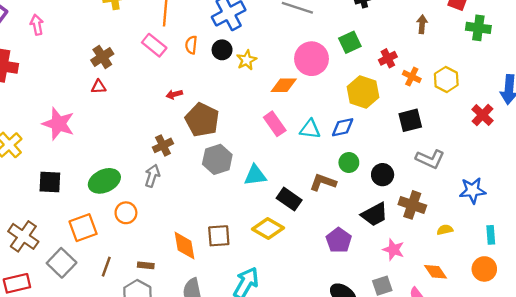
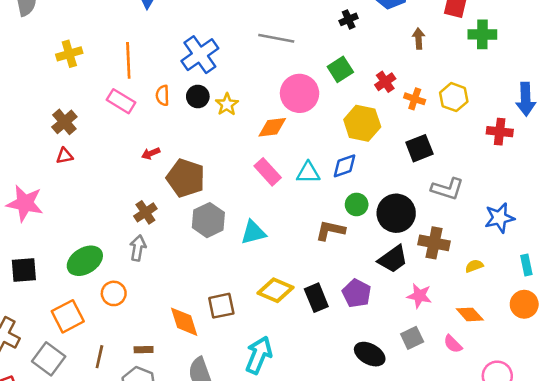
red cross: (482, 115) -> (500, 132), turned -30
black circle: (383, 175) -> (396, 213), size x1.5
black rectangle: (289, 199) -> (316, 298), moved, turned 40

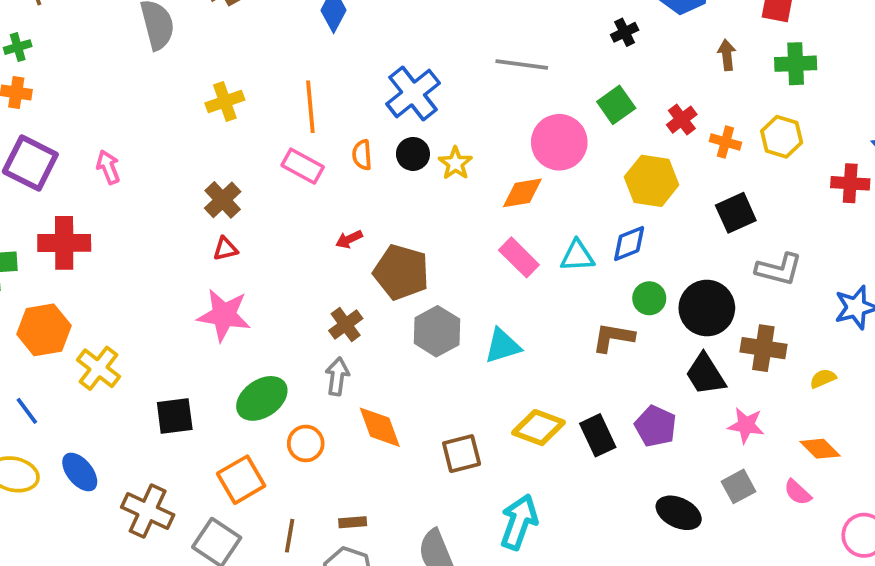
green cross: (482, 34) -> (796, 64), moved
pink star: (25, 203) -> (224, 315), moved
black trapezoid: (393, 259) -> (705, 374), turned 96
orange diamond: (184, 322) -> (380, 427), moved

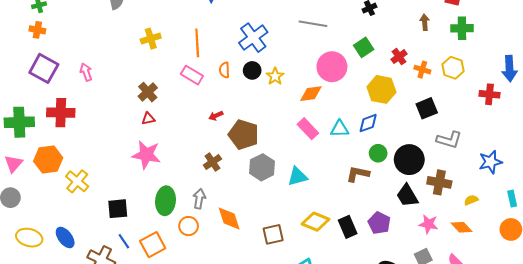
gray arrow: (337, 376) -> (199, 199), moved
green ellipse: (262, 398) -> (165, 201), turned -52
blue line: (27, 411) -> (124, 241), moved
orange diamond: (820, 449) -> (461, 227), moved

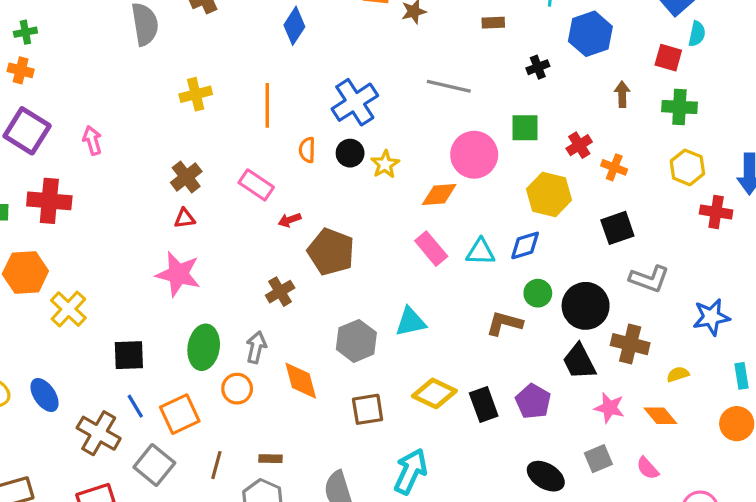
green square: (364, 47) -> (525, 128), turned 30
yellow hexagon: (453, 68) -> (687, 167), moved
pink rectangle: (192, 75) -> (256, 185), moved
gray hexagon: (262, 167) -> (356, 341), moved

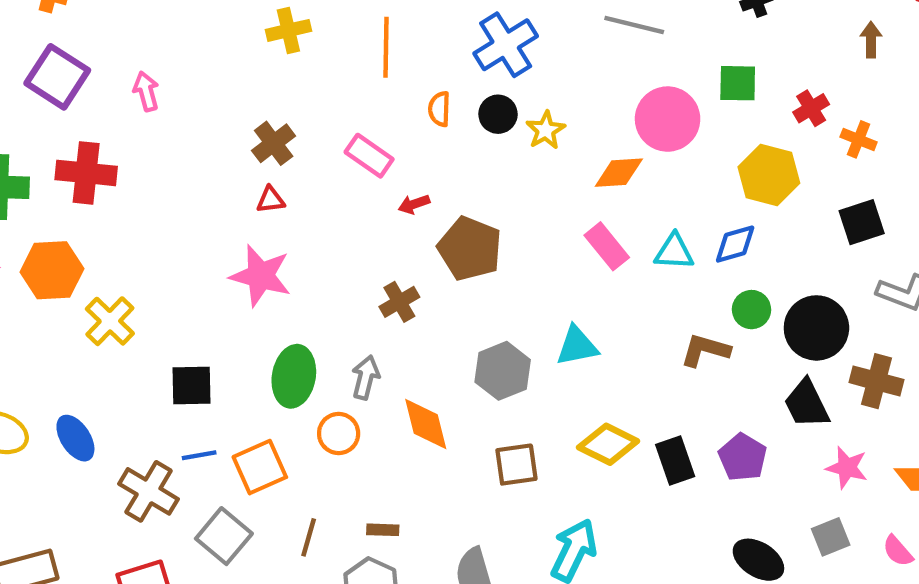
blue line: (135, 406) -> (199, 455), turned -70

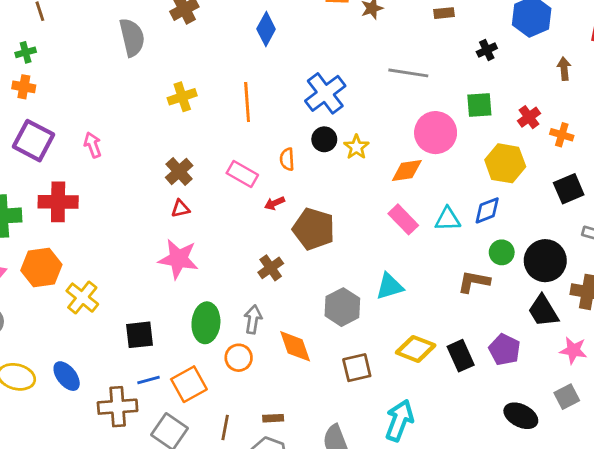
orange semicircle: (439, 109) -> (287, 159), moved
brown cross: (149, 491) -> (118, 407), turned -30

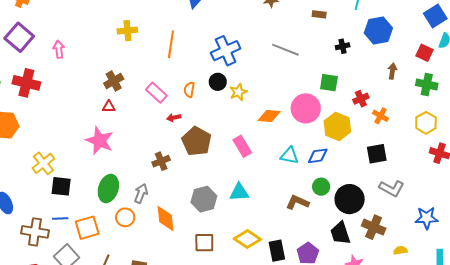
pink circle: (436, 133) -> (306, 108), moved
pink rectangle: (403, 219) -> (242, 146), moved
yellow cross: (82, 298) -> (43, 163), moved

